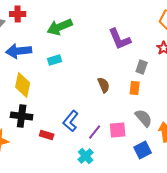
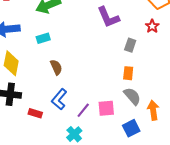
brown semicircle: (104, 85) -> (56, 67), moved
orange rectangle: (135, 88) -> (128, 73), moved

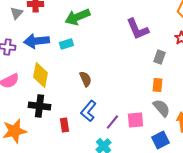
cyan rectangle: (43, 38) -> (66, 44), moved
red rectangle: (35, 113) -> (64, 125), turned 64

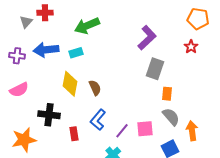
purple L-shape: (137, 29) -> (147, 38), turned -110
gray rectangle: (159, 57) -> (155, 69), moved, size x1.5
yellow diamond: (40, 75) -> (70, 84), moved

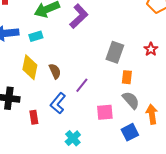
purple L-shape: (147, 38) -> (79, 16), moved
red star: (191, 47) -> (151, 49), moved
purple line: (122, 131) -> (82, 85), moved

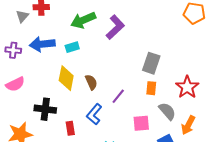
red star: (151, 49) -> (187, 87), moved, size x1.6
orange rectangle: (127, 77) -> (151, 88), moved
orange arrow: (152, 114) -> (188, 125), turned -144

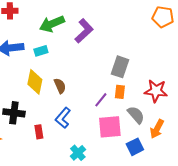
red star: (187, 87) -> (156, 91), turned -30
purple line: (118, 96) -> (101, 100), moved
pink square: (141, 123) -> (110, 127), size x1.4

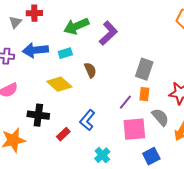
yellow diamond: (35, 82) -> (59, 84), turned -60
brown semicircle: (60, 86) -> (90, 70), moved
red rectangle: (39, 132) -> (63, 134), turned 56
blue square: (135, 147) -> (151, 156), moved

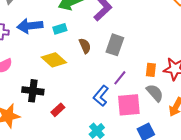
gray rectangle: (144, 69) -> (115, 45), moved
orange rectangle: (144, 94) -> (151, 70), moved
blue L-shape: (87, 120) -> (101, 96), moved

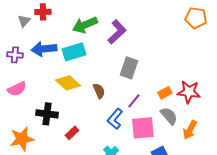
cyan rectangle: (60, 29) -> (74, 52), size x1.6
brown semicircle: (85, 46) -> (99, 91), moved
orange rectangle: (151, 70) -> (165, 93), turned 56

